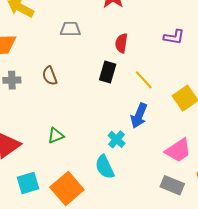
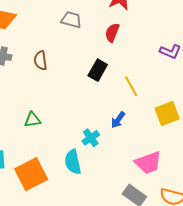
red semicircle: (121, 43) -> (112, 33), moved
blue arrow: (139, 116) -> (118, 120), size x0.7

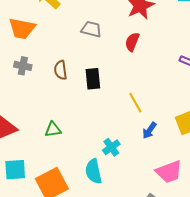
black rectangle: (98, 70) -> (93, 79), moved, turned -35
yellow line: (131, 86) -> (135, 103), moved
blue arrow: (118, 120) -> (149, 130), moved

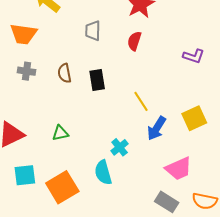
gray trapezoid: (91, 29) -> (93, 31), turned -100
blue arrow: (149, 130) -> (157, 128), size x1.4

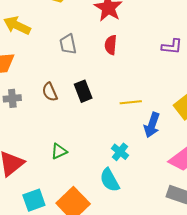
yellow line: (141, 101) -> (131, 102), turned -50

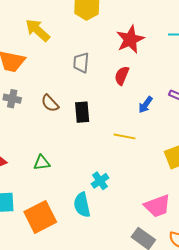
brown semicircle: (50, 92) -> (50, 103), turned -36
blue arrow: (152, 125) -> (145, 105), moved, size x0.7

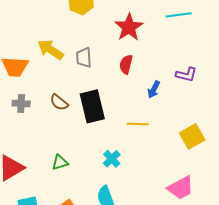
yellow arrow: (38, 30) -> (51, 50), moved
black rectangle: (82, 112) -> (92, 106), size x1.5
cyan cross: (100, 181) -> (112, 159), moved

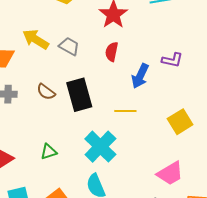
gray trapezoid: (84, 58) -> (69, 46), turned 125
blue arrow: (154, 90) -> (140, 76), size x1.4
cyan cross: (112, 159) -> (100, 147), size x1.8

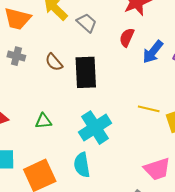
blue arrow: (140, 76) -> (153, 52), moved
yellow line: (125, 111) -> (149, 109), moved

